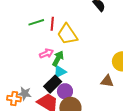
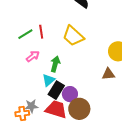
yellow trapezoid: (67, 34) -> (73, 36), moved
pink arrow: (46, 53) -> (33, 56), moved
cyan triangle: (60, 72) -> (49, 80), moved

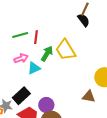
green arrow: (55, 64) -> (47, 54), moved
cyan triangle: (49, 80) -> (34, 68), moved
black rectangle: (56, 90) -> (21, 96), moved

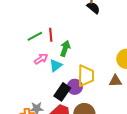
yellow trapezoid: (66, 50) -> (86, 76), moved, turned -135
black rectangle: (21, 96) -> (62, 92), moved
purple circle: (46, 105) -> (75, 87), moved

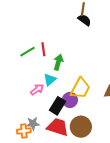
pink arrow: (41, 59) -> (37, 90), moved
yellow trapezoid: (86, 76) -> (80, 88), turned 30

